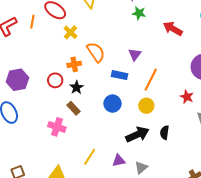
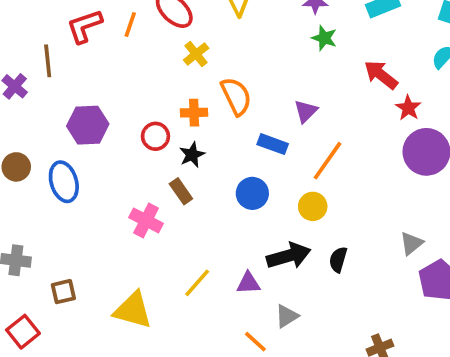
red star: (187, 97) -> (408, 108), moved
purple triangle: (119, 161) -> (248, 283), moved

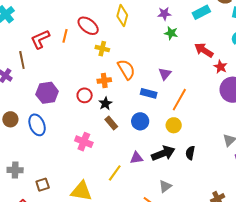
yellow cross: (196, 54) -> (102, 49), turned -32
brown rectangle: (181, 191) -> (111, 123), moved
purple triangle: (248, 283) -> (137, 158), moved

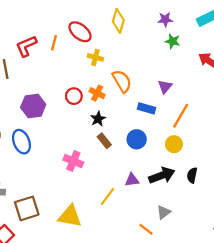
orange cross: (104, 80) -> (97, 93), turned 32
red circle: (85, 95) -> (74, 96), moved
brown square: (43, 185) -> (27, 208), size x1.6

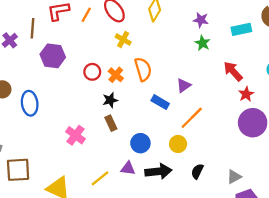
purple hexagon: (33, 106) -> (53, 56), moved
blue circle: (137, 139) -> (140, 143), moved
black semicircle: (192, 175) -> (197, 171), moved

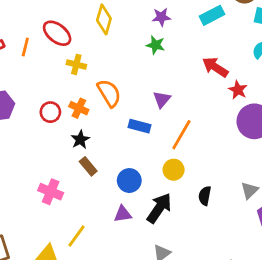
green star: (202, 43) -> (156, 45), moved
black arrow: (158, 171) -> (159, 208), turned -35
yellow line: (100, 178) -> (77, 236), moved

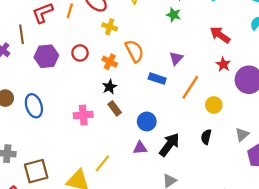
red star: (238, 90) -> (223, 64), moved
red circle: (50, 112) -> (80, 53), moved
yellow circle: (174, 170) -> (214, 105), moved
pink cross: (51, 192) -> (83, 115), moved, turned -30

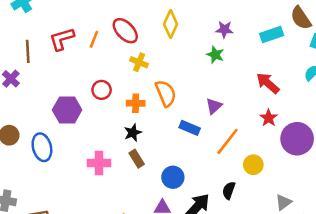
brown line: (22, 34) -> (28, 51), moved
purple hexagon: (46, 56) -> (67, 110), moved
orange cross: (110, 62) -> (136, 103), turned -32
black semicircle: (206, 137) -> (229, 190), moved

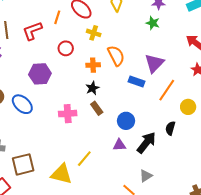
red L-shape: (62, 39) -> (32, 31), moved
red circle: (102, 90) -> (66, 48), moved
purple triangle: (214, 106) -> (154, 63), size x1.5
blue ellipse: (42, 147) -> (22, 104), turned -30

